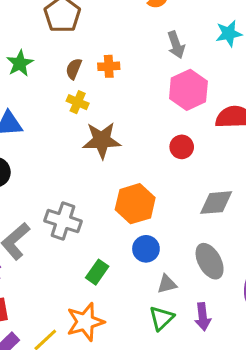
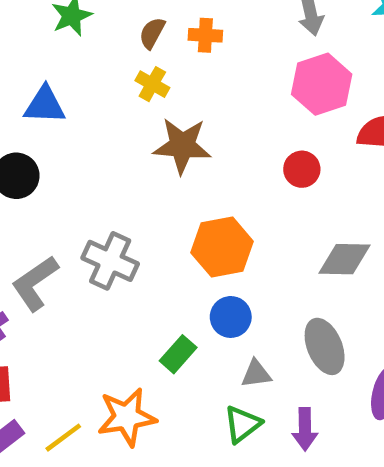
green rectangle: (97, 272) -> (178, 354), moved

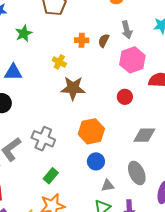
brown semicircle: (152, 33) -> (104, 41), moved
green rectangle: (178, 354) -> (51, 176), moved

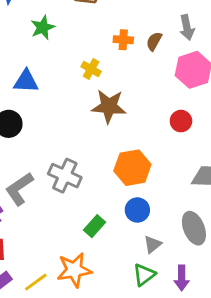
green rectangle: (51, 176) -> (95, 226), moved
gray triangle: (108, 186) -> (153, 244), turned -32

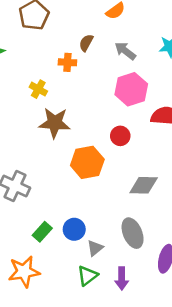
gray arrow: (187, 27) -> (125, 51), turned 140
brown semicircle: (154, 41) -> (86, 43), moved
orange hexagon: (132, 168) -> (87, 162), moved
blue circle: (137, 210) -> (74, 229), moved

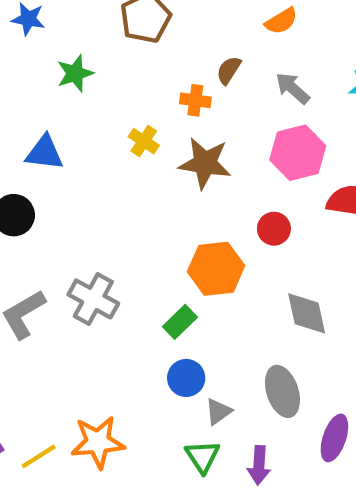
brown star: (55, 123) -> (205, 163), moved
gray diamond: (144, 185) -> (307, 313), turned 72
green rectangle: (42, 232) -> (180, 322), moved
green triangle: (87, 276) -> (202, 456), turned -30

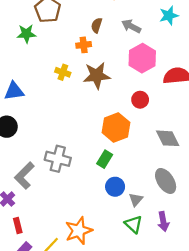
green star: (75, 73) -> (26, 34), moved, turned 30

